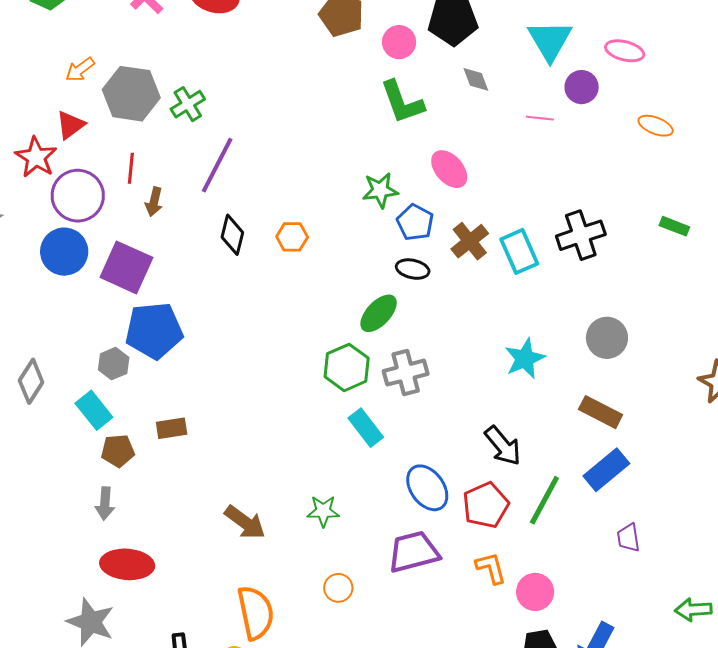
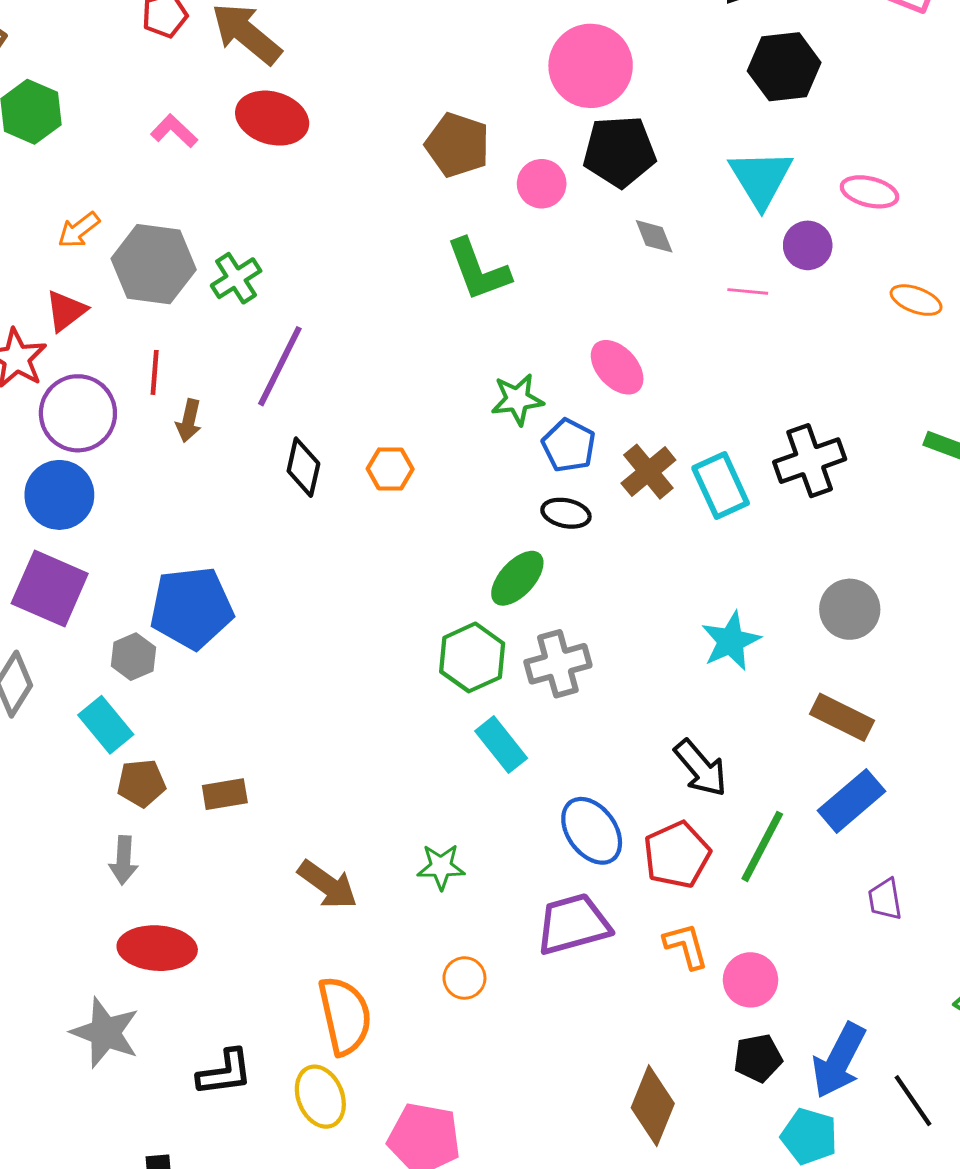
green L-shape: (402, 102) -> (478, 270), moved
purple square: (126, 267) -> (50, 589), moved
brown rectangle: (172, 428) -> (225, 794), moved

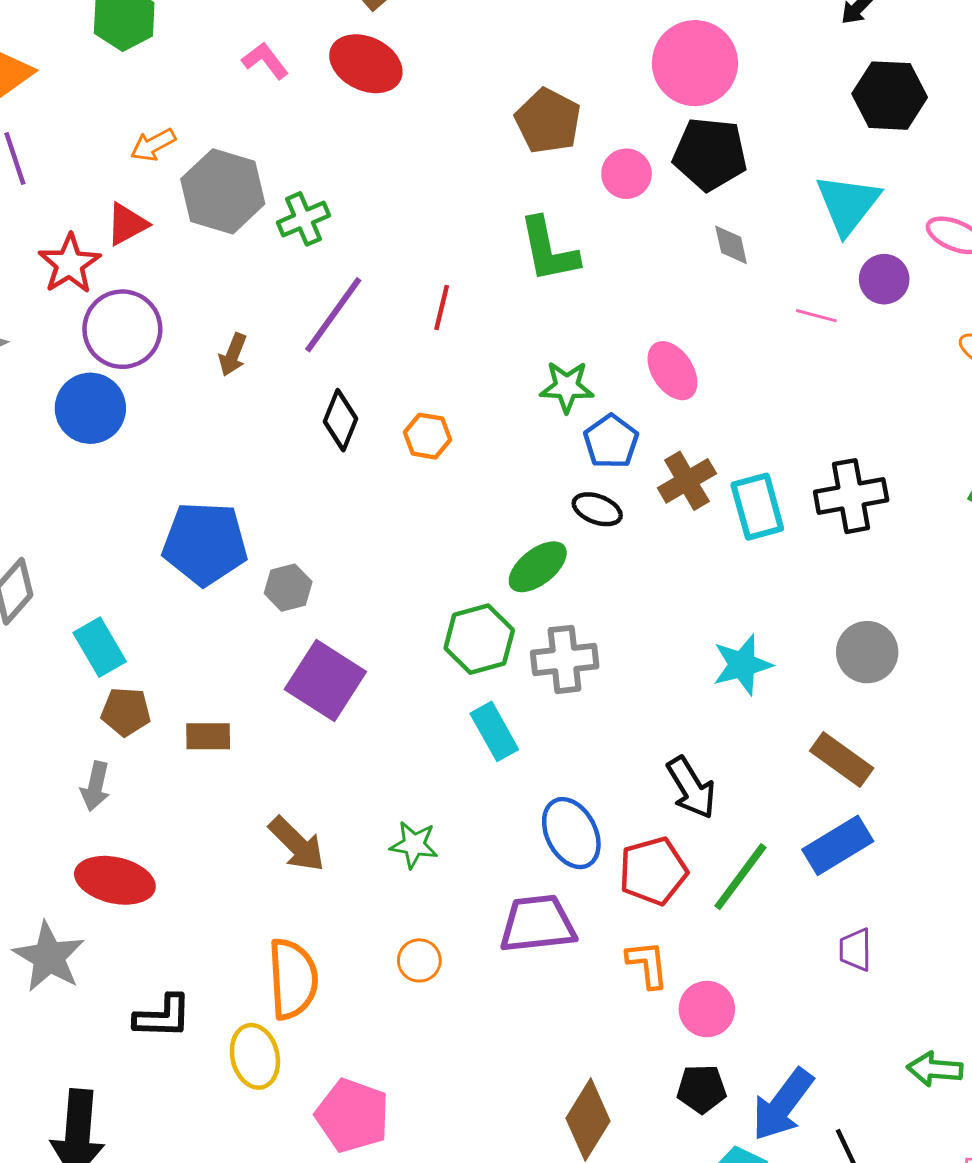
red line: (155, 372) -> (442, 308), moved
purple square: (50, 589) -> (325, 681), moved
gray hexagon: (133, 657) -> (288, 588), moved

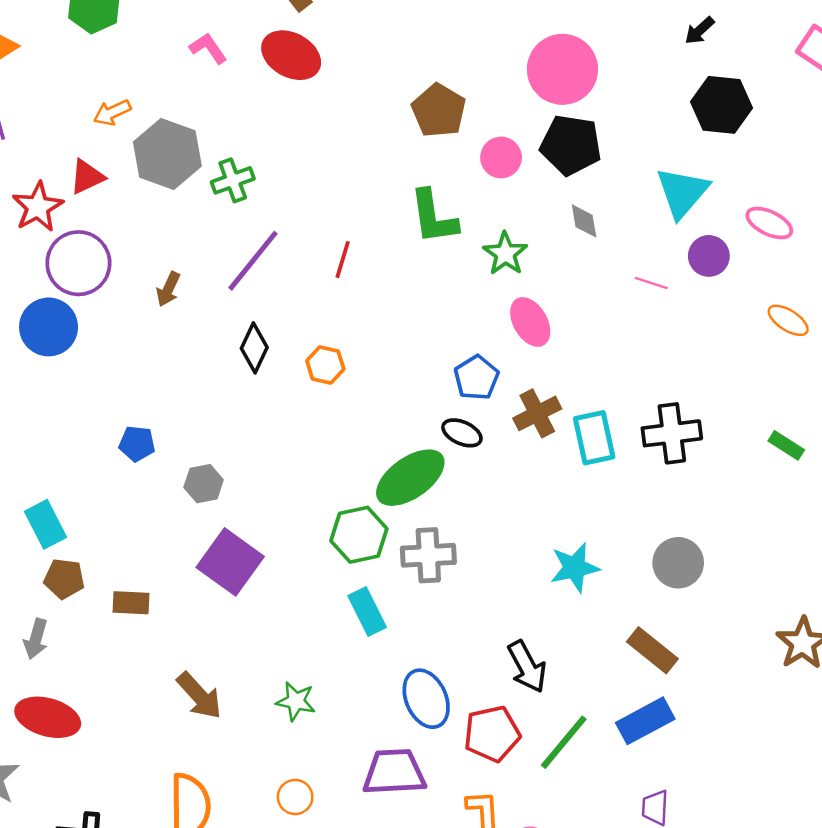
green star: (567, 387) -> (505, 254), moved, turned 30
blue pentagon: (205, 544) -> (137, 444), size x0.5
green ellipse: (538, 567) -> (410, 478), size x1.4

